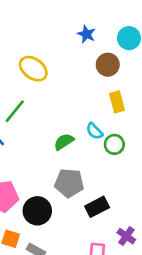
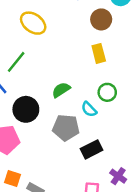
yellow rectangle: (117, 102) -> (99, 53), moved
cyan semicircle: (94, 131) -> (89, 109), moved
black circle: (37, 211) -> (26, 109), moved

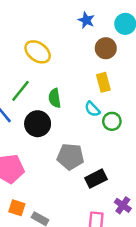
green semicircle: (61, 90) -> (55, 98), moved, turned -66
black circle: (26, 109) -> (38, 124), moved
cyan semicircle: (89, 109) -> (92, 109), moved

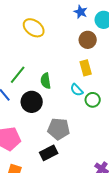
blue star: (86, 20) -> (81, 12), moved
yellow ellipse: (38, 52) -> (34, 28), moved
black rectangle: (96, 179) -> (49, 153), moved

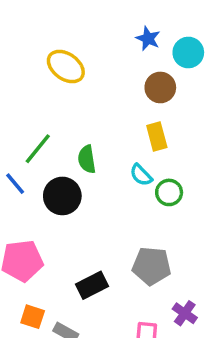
gray pentagon: (59, 129) -> (152, 266), moved

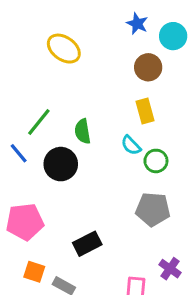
gray pentagon: (152, 266) -> (153, 209), moved

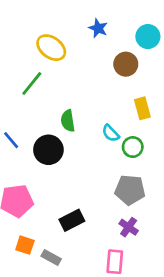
blue star: (137, 24) -> (98, 28), moved
yellow rectangle: (145, 111) -> (142, 108), moved
green line: (39, 122) -> (32, 83), moved
purple cross: (170, 269) -> (129, 227), moved

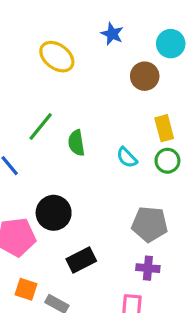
green line: (32, 83) -> (41, 127), moved
green circle: (133, 147) -> (167, 161), moved
black circle: (48, 150) -> (54, 213), moved
purple cross: (129, 227) -> (148, 268), turned -30

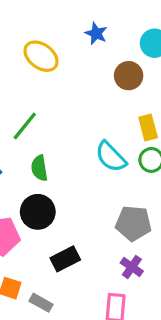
green semicircle: (76, 143) -> (39, 168), moved
cyan semicircle: (127, 157) -> (111, 157), size x1.5
purple cross: (148, 268) -> (132, 267), turned 30

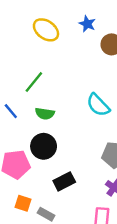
blue star: (96, 33) -> (87, 24), moved
green semicircle: (39, 168) -> (45, 114), turned -72

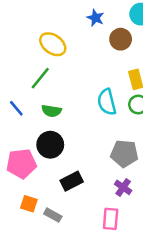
yellow ellipse: (46, 30) -> (53, 44), moved
cyan semicircle: (98, 105) -> (107, 102), turned 30

